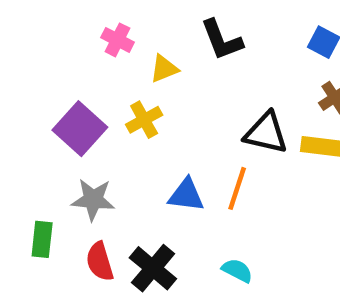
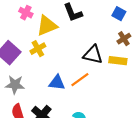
yellow triangle: (164, 69) -> (47, 26), size x1.6
orange line: (237, 188) -> (80, 80), turned 36

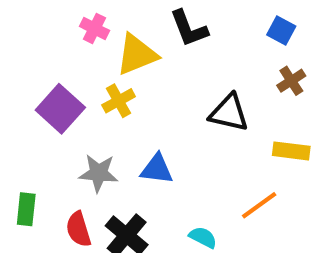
yellow rectangle: (118, 61) -> (291, 151), moved
orange line: (80, 80) -> (259, 205), moved
gray star: (15, 85) -> (99, 173), moved

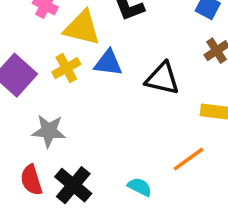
yellow triangle: (137, 55) -> (82, 28), turned 36
blue triangle: (157, 169) -> (108, 63), moved

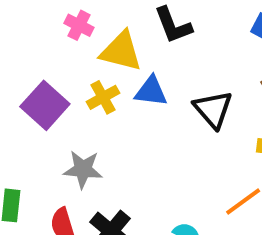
black triangle: (162, 79) -> (213, 109), turned 36

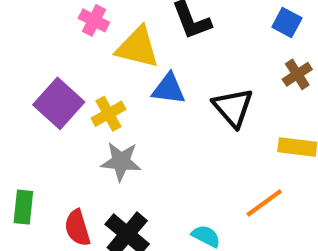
yellow cross: (103, 97) -> (108, 114), moved
gray star: (83, 169) -> (121, 161), moved

